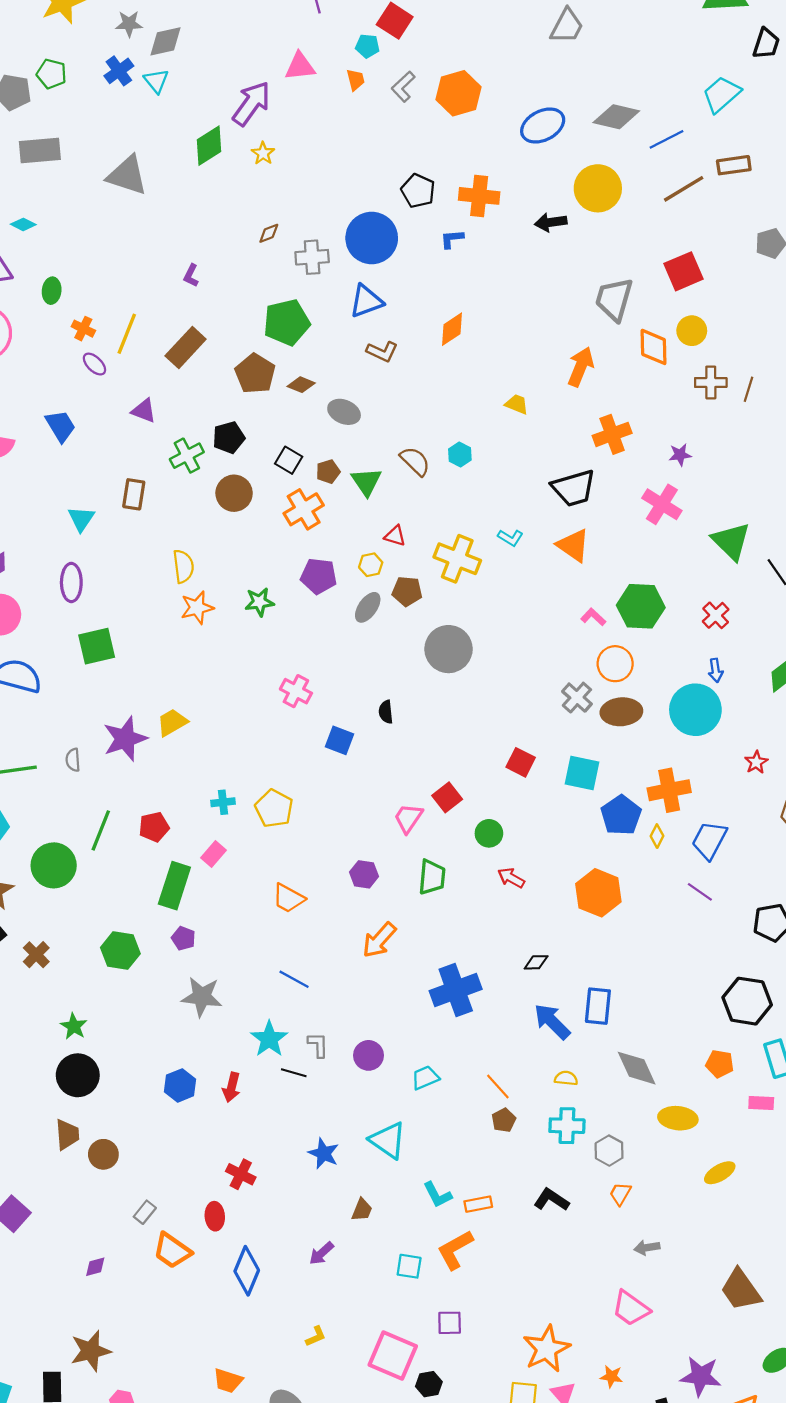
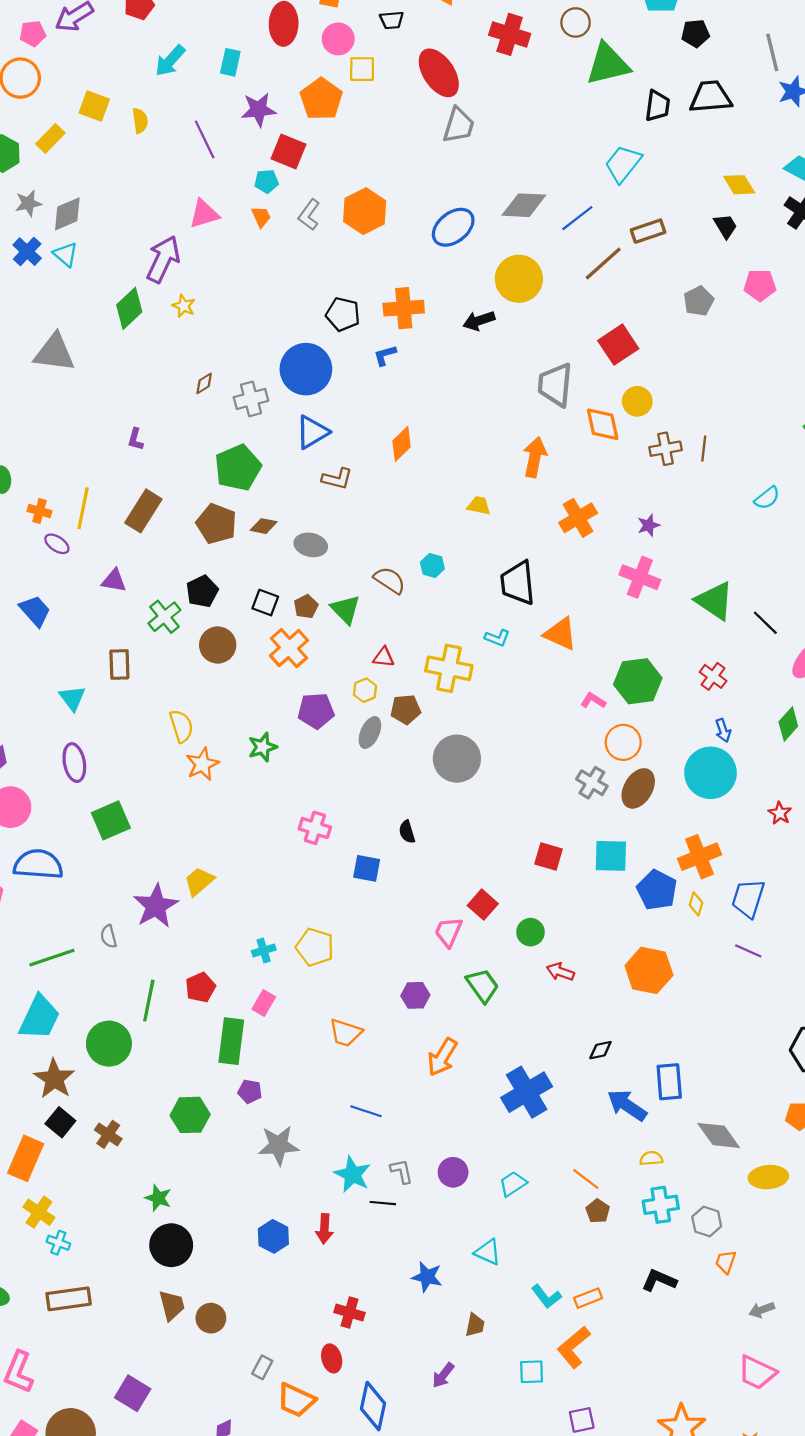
black trapezoid: (574, 488) -> (518, 583), moved, turned 111
brown ellipse: (621, 712) -> (638, 788), turned -45
green trapezoid: (432, 877) -> (483, 986), turned -30
cyan triangle: (388, 1140) -> (488, 1252), size x0.7

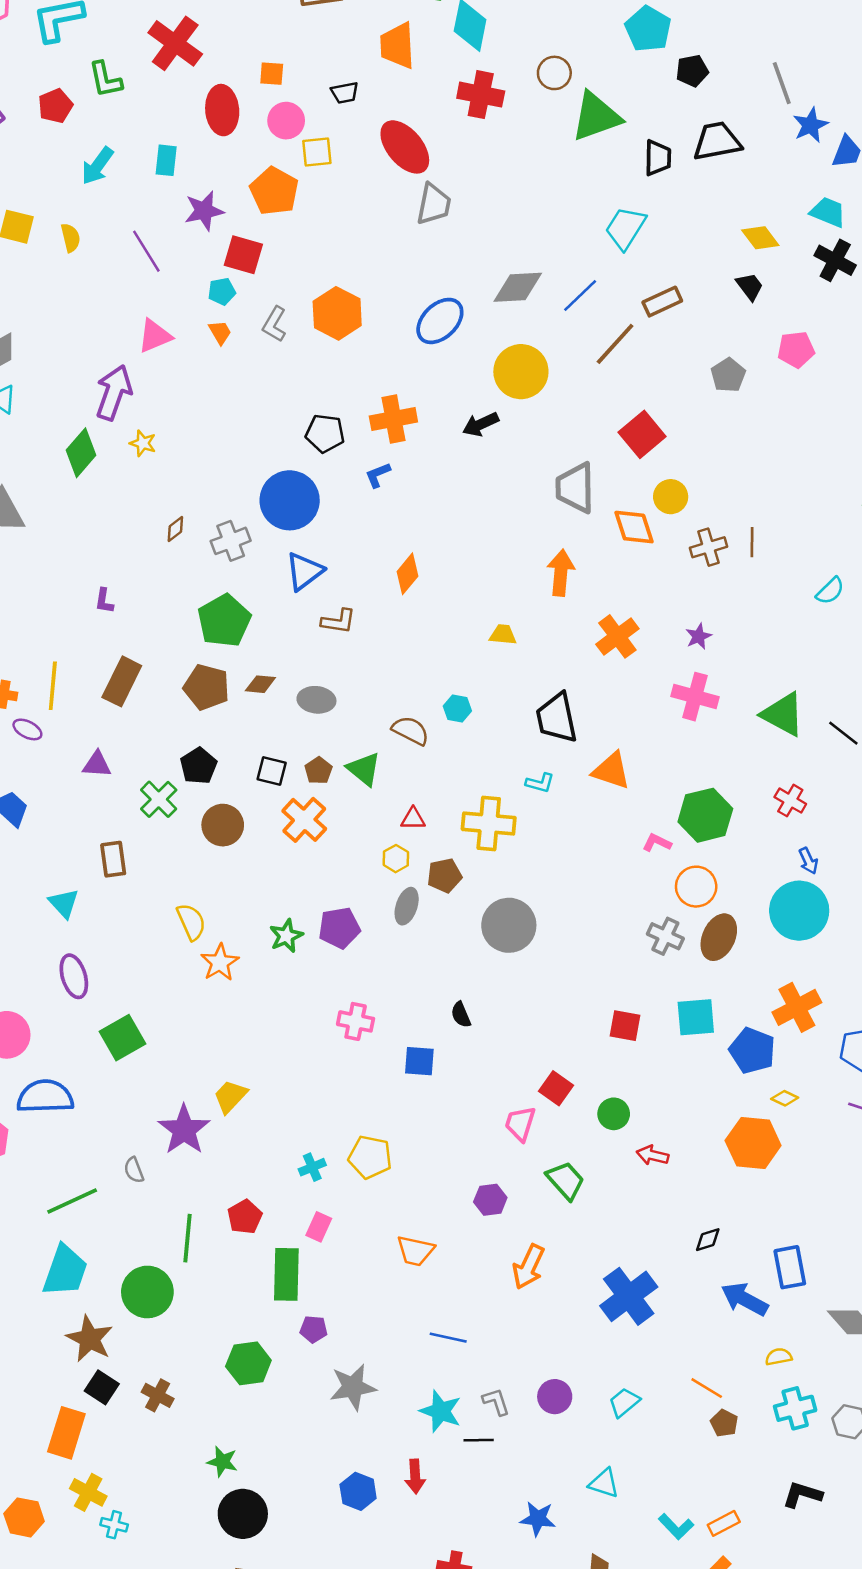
purple pentagon: (316, 711) -> (339, 928), moved
yellow diamond: (696, 904) -> (785, 1098), moved, turned -75

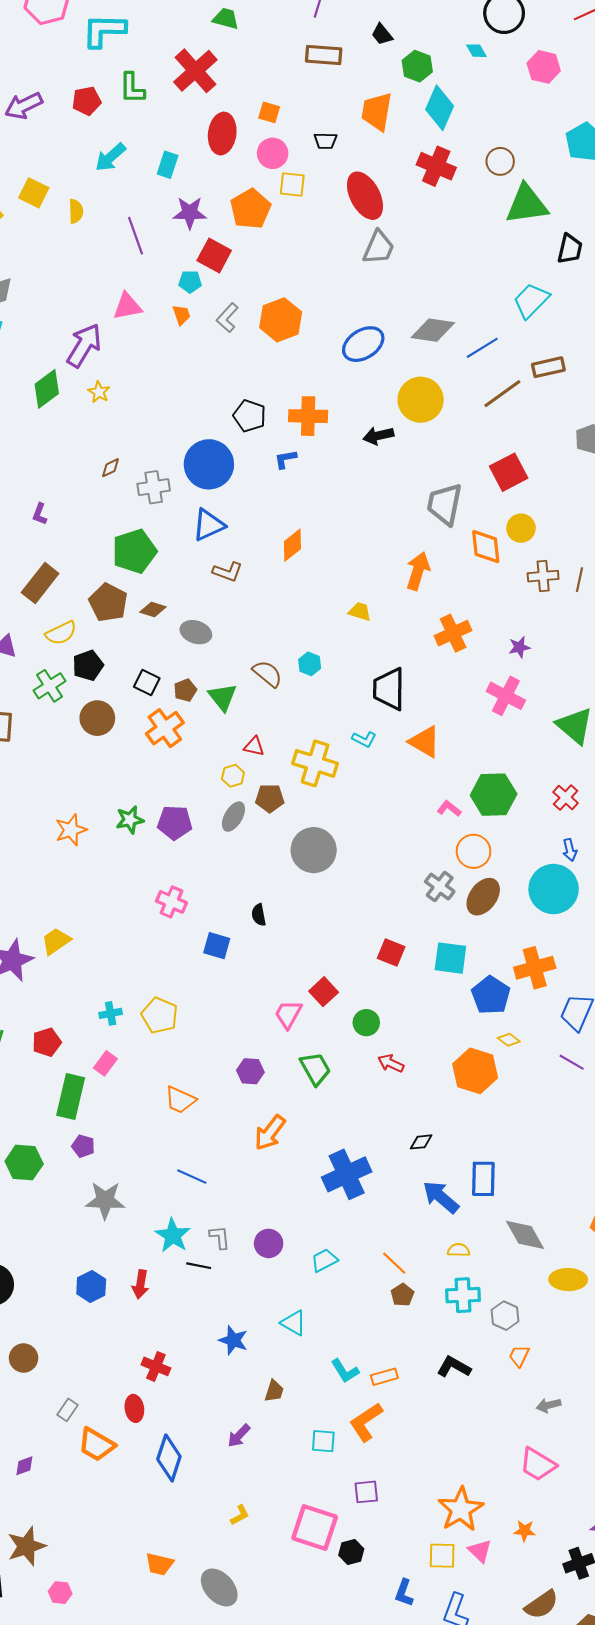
yellow semicircle: (191, 922) -> (61, 633), moved, turned 76

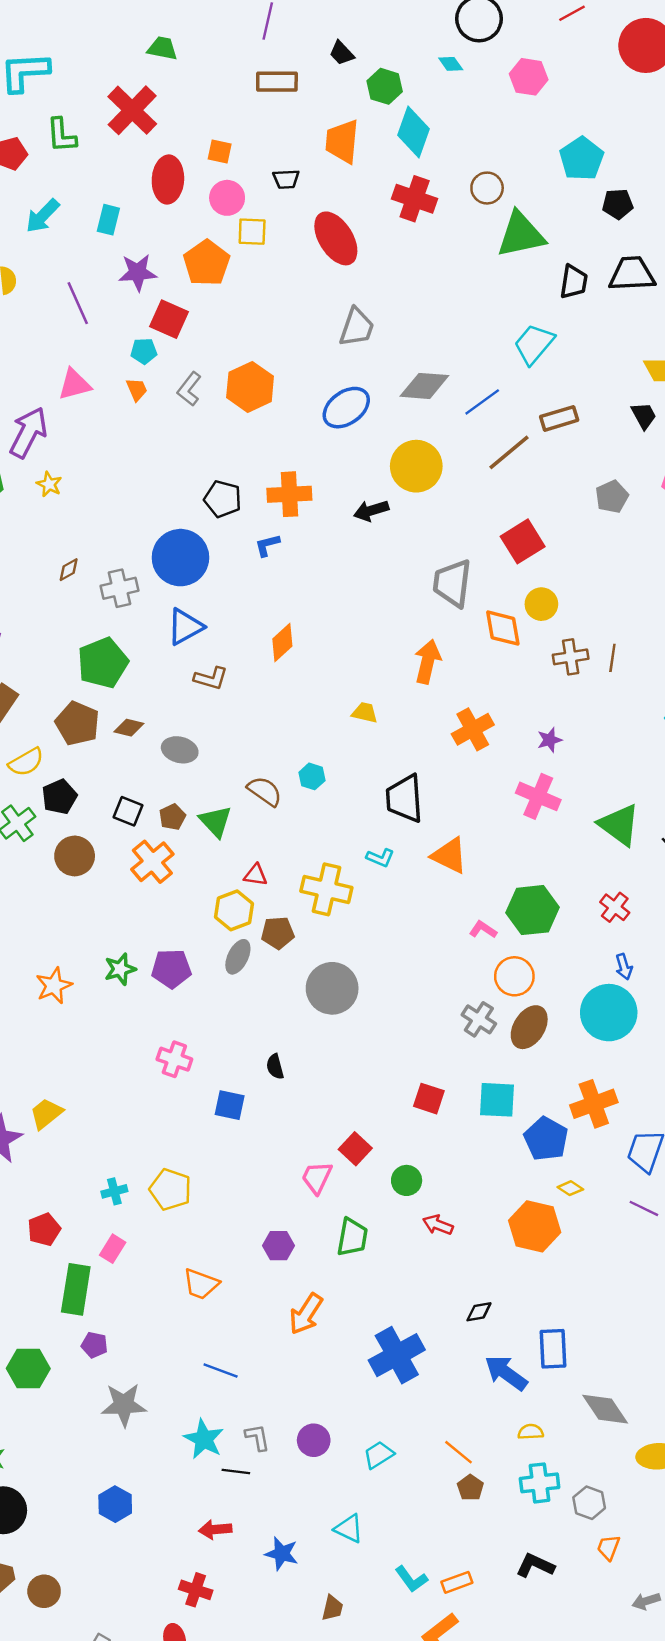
gray trapezoid: (379, 247) -> (357, 327), moved
yellow hexagon: (233, 776) -> (234, 910), size x1.5
green trapezoid: (315, 1069) -> (352, 1237), turned 44
red arrow: (140, 1284) -> (215, 1529), moved, turned 80

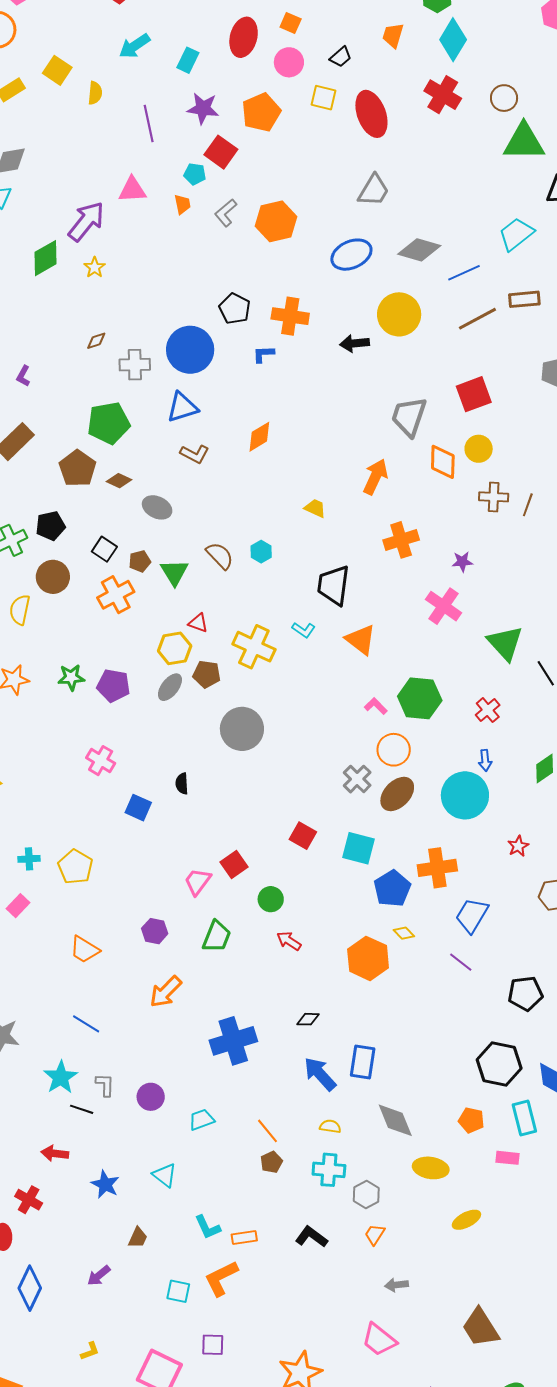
orange trapezoid: (342, 141) -> (393, 35), size x0.7
black trapezoid: (286, 179) -> (341, 57), turned -50
yellow square: (252, 232) -> (323, 98), moved
yellow semicircle: (26, 762) -> (20, 610), moved, turned 120

